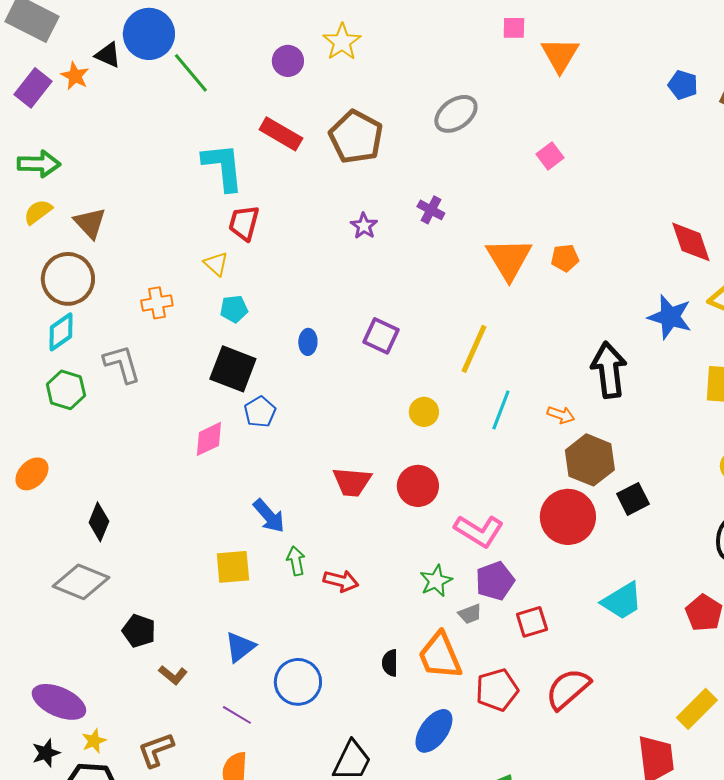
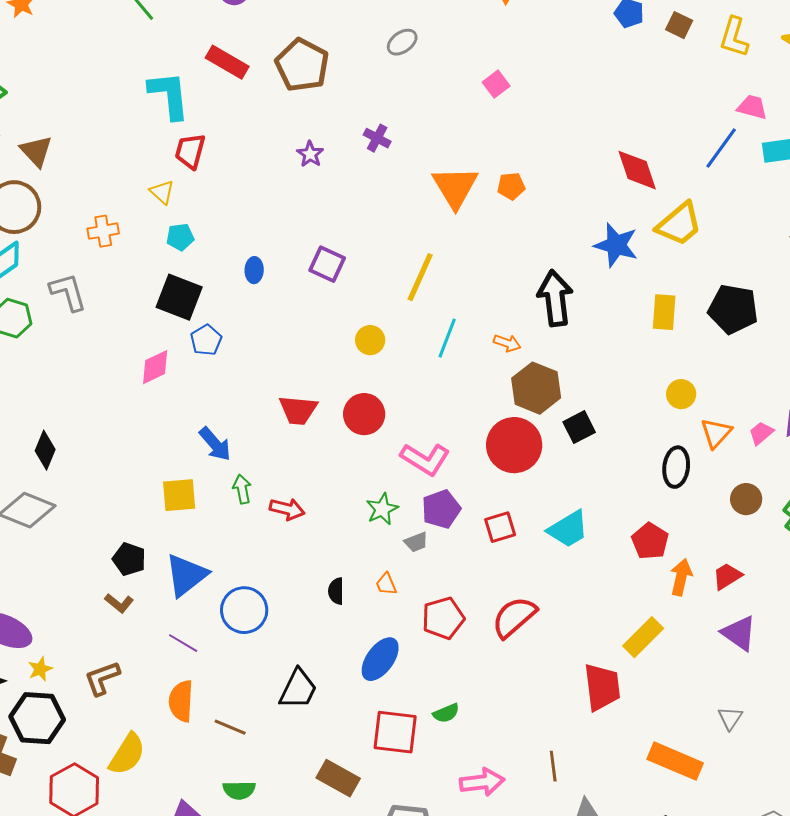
gray ellipse: (456, 114) -> (402, 42), size x0.7
red square: (532, 622) -> (500, 527), moved
black pentagon: (139, 631) -> (129, 559), moved
blue triangle: (240, 647) -> (186, 575), size x1.4
orange trapezoid: (440, 656) -> (386, 584), size x0.5

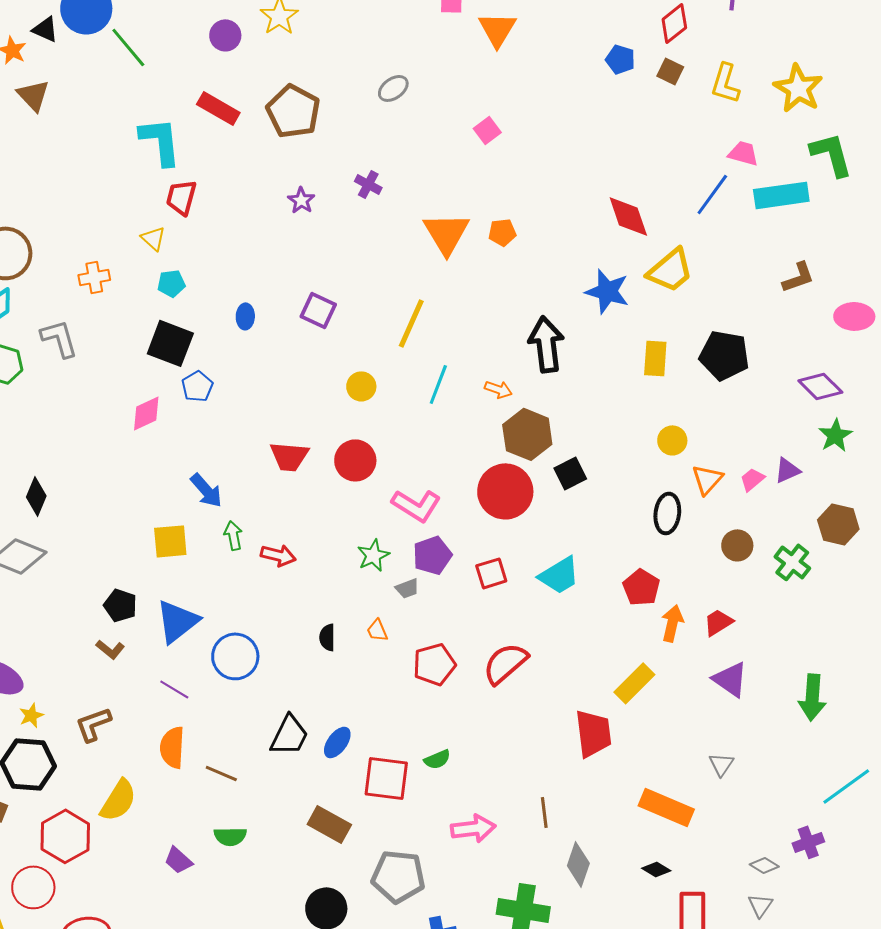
brown triangle: (36, 151) -> (33, 95), moved
blue ellipse: (380, 659) -> (337, 742), moved, size x0.7

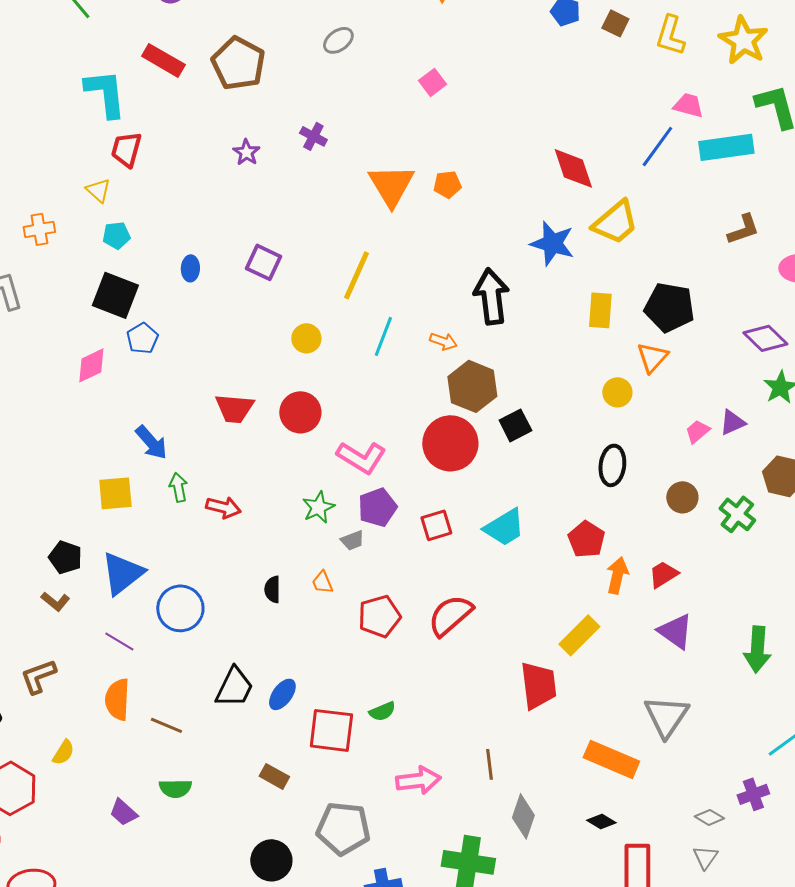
orange triangle: (707, 479) -> (652, 357), moved
gray triangle: (721, 764) -> (666, 716), size x1.8
yellow semicircle: (118, 800) -> (63, 752), size x0.6
brown rectangle: (329, 824) -> (274, 776), size x0.7

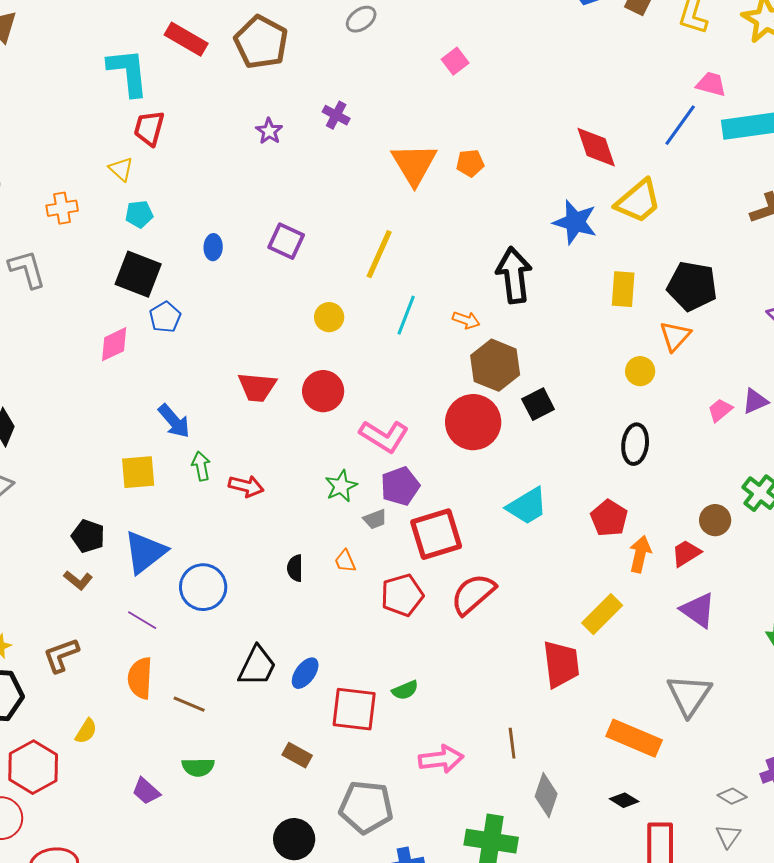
brown circle: (682, 497) -> (715, 520), moved
red square: (436, 525) -> (436, 534), moved, size x1.6

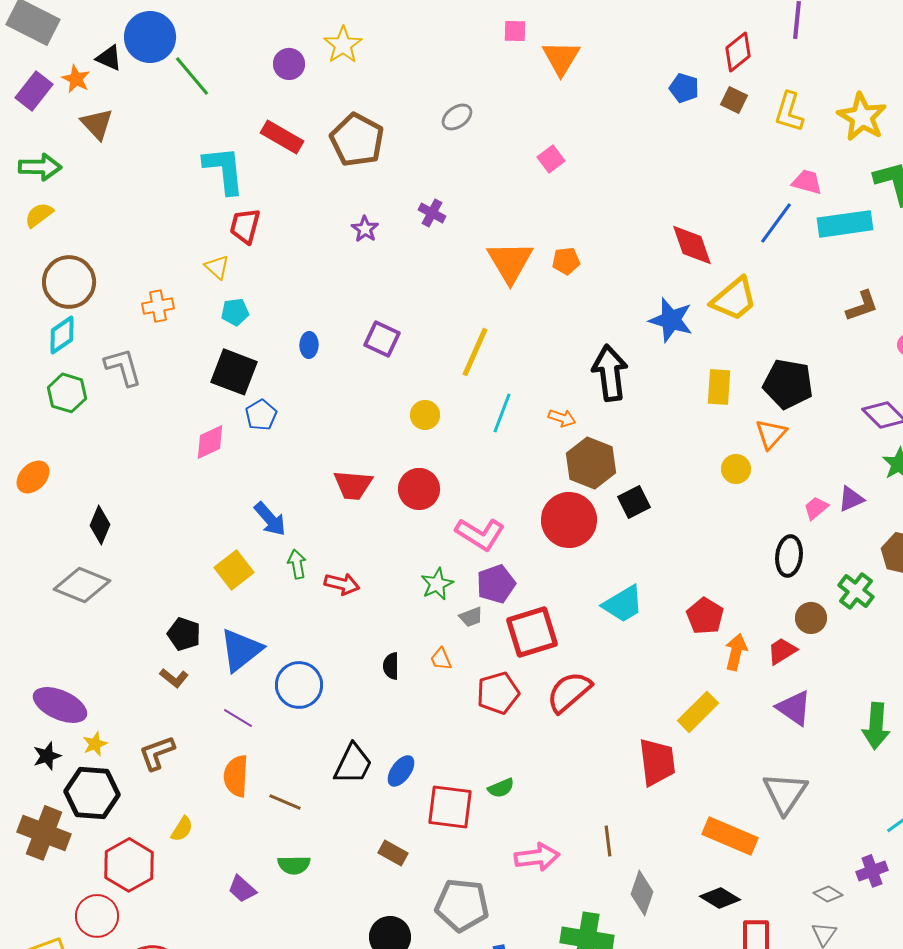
black ellipse: (635, 444) -> (789, 556), moved
yellow square: (138, 472) -> (234, 570), turned -33
black diamond: (624, 800) -> (720, 898), size x1.4

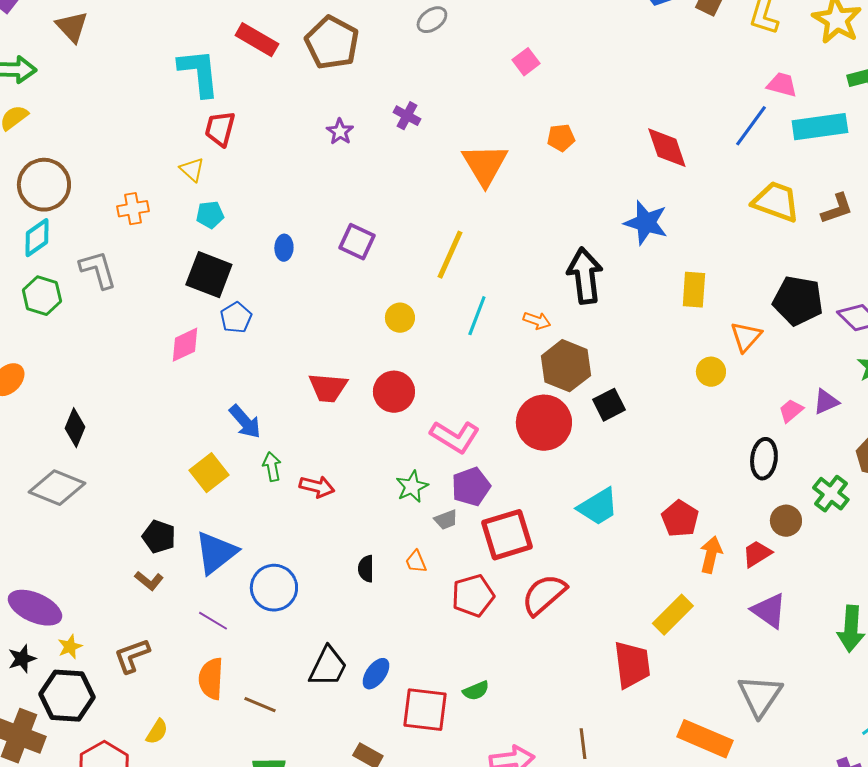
orange pentagon: (566, 261) -> (561, 138), moved
yellow trapezoid: (734, 299) -> (776, 202), moved, turned -120
black pentagon: (788, 384) -> (798, 301), moved

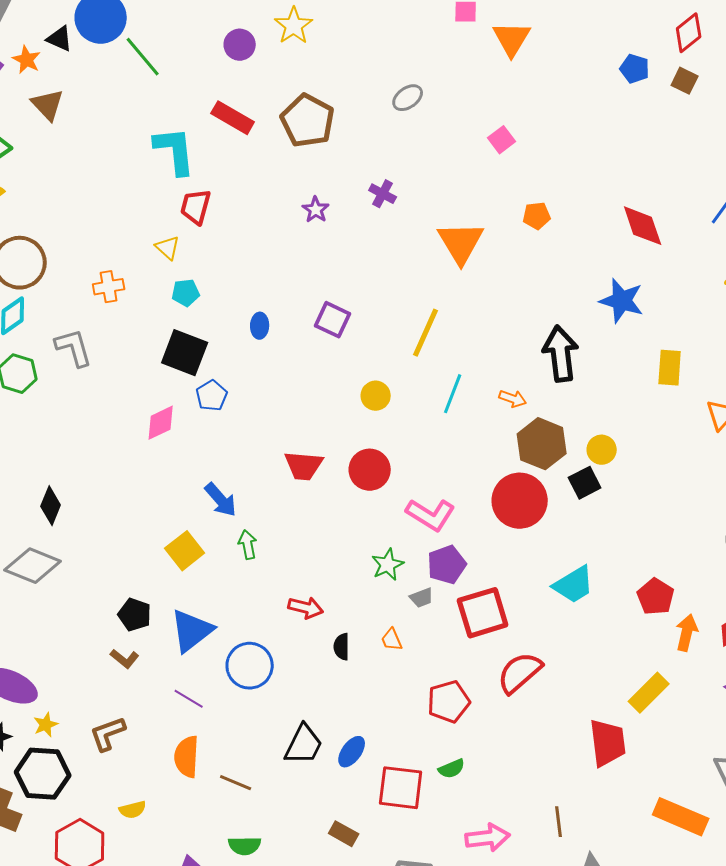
yellow circle: (711, 372) -> (602, 450), moved
red arrow: (317, 487) -> (306, 608), moved
red pentagon: (473, 596) -> (449, 702), moved
yellow semicircle: (157, 732) -> (133, 810), turned 44

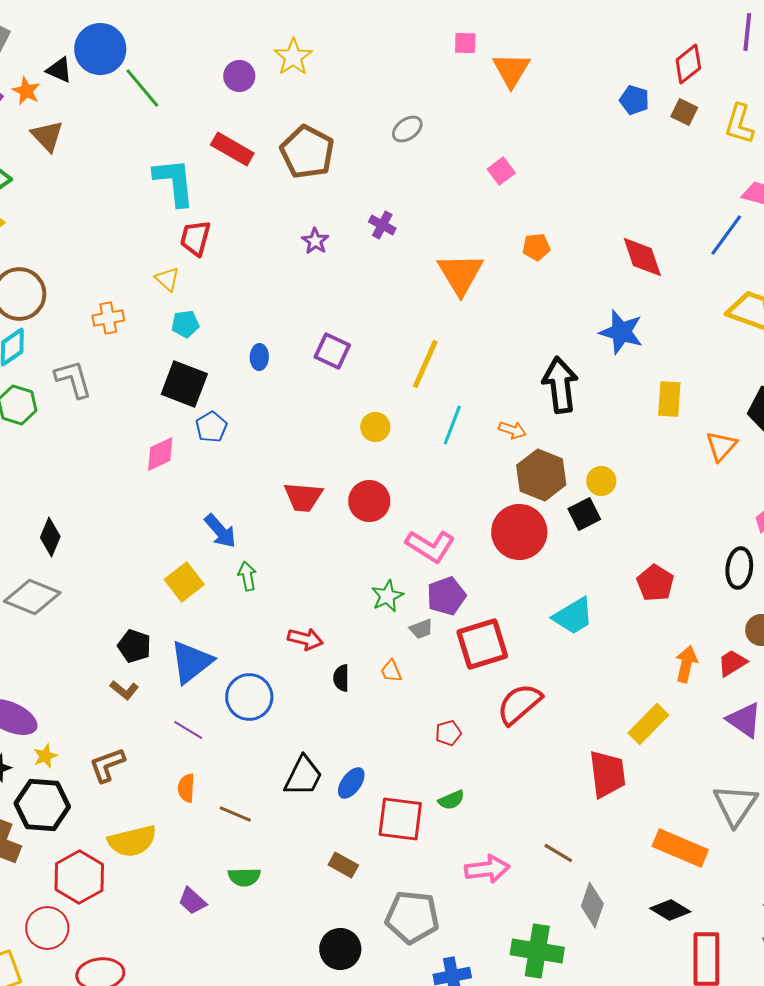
red pentagon: (656, 597) -> (655, 583), moved
red pentagon: (449, 702) -> (448, 733), size x0.6
orange semicircle: (187, 757) -> (186, 788), size x0.7
yellow semicircle: (133, 810) -> (132, 841), size x1.8
brown line: (559, 822) -> (558, 853), turned -52

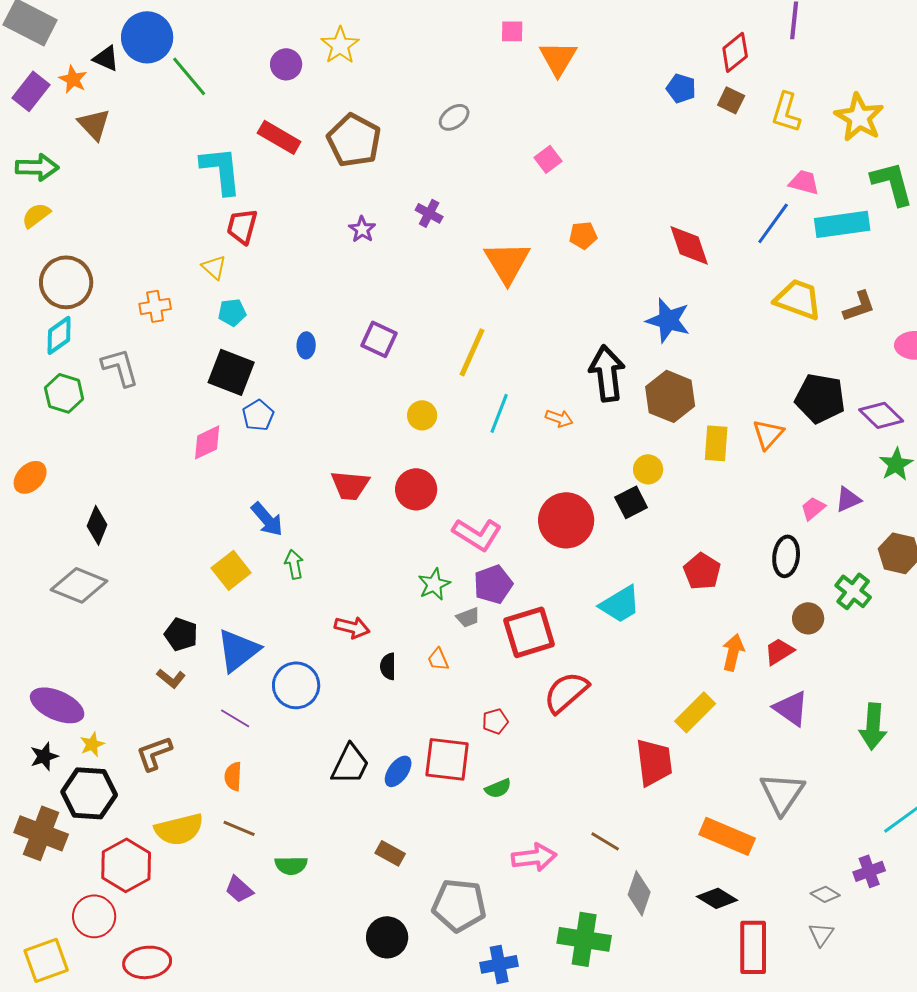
yellow rectangle: (669, 399) -> (716, 443), moved
brown hexagon: (541, 475) -> (670, 396), moved
brown line: (235, 814) -> (239, 828), moved
red square: (400, 819) -> (447, 759), moved

